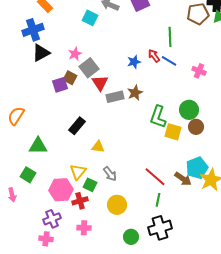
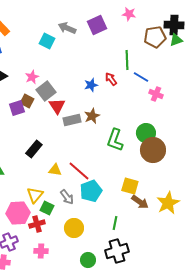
blue line: (169, 61) -> (141, 77), moved
brown circle: (196, 127) -> (153, 150), size x1.6
yellow square: (173, 132) -> (130, 186), moved
cyan pentagon: (197, 168) -> (91, 191), moved
red line: (155, 177) -> (79, 171), moved

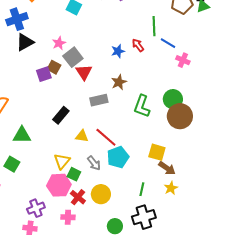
gray rectangle: (72, 120) -> (99, 100), moved
yellow star: (168, 203) -> (171, 188), moved, size x0.6
pink hexagon: (18, 213) -> (59, 185), moved
red cross: (37, 224) -> (78, 197), moved, turned -35

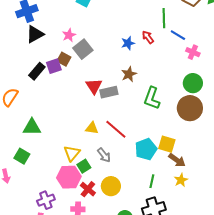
red triangle: (84, 72) -> (94, 86), moved
green circle: (173, 99) -> (193, 83), moved
black rectangle: (61, 115) -> (37, 71), moved
cyan pentagon: (118, 157) -> (146, 149), moved
green square: (74, 174) -> (84, 166), turned 32

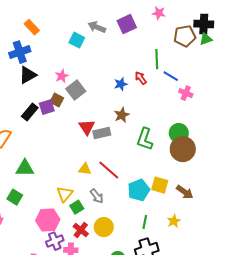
green circle: (193, 83) -> (179, 133), moved
brown arrow: (177, 160) -> (185, 192), moved
pink hexagon: (69, 177) -> (48, 220), moved
purple cross: (46, 200) -> (55, 241), moved

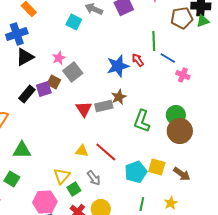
blue star: (121, 84) -> (118, 66), size x1.6
gray rectangle: (102, 133) -> (104, 106), moved

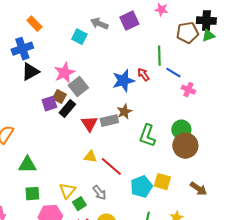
pink star: (59, 58) -> (64, 73), size x1.5
black rectangle: (27, 94) -> (67, 109), moved
yellow triangle: (82, 151) -> (90, 157), moved
brown arrow: (182, 174) -> (198, 189), moved
green square: (12, 179) -> (32, 194), moved, turned -35

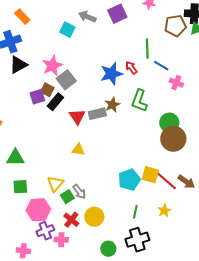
green L-shape: (147, 136) -> (139, 101), moved
red line: (111, 167) -> (166, 181), moved
gray arrow: (99, 193) -> (79, 192), moved

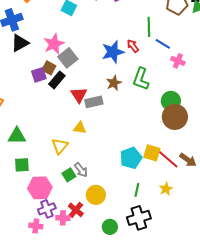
gray rectangle: (97, 114) -> (94, 102), moved
yellow triangle: (55, 184) -> (60, 146), moved
red cross: (71, 220) -> (76, 210), moved
pink cross: (23, 251) -> (36, 226), moved

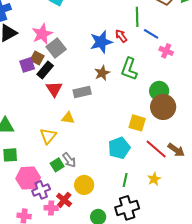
red triangle: (79, 95) -> (54, 89), moved
yellow square: (152, 153) -> (137, 123), moved
purple cross: (47, 209) -> (41, 190), moved

